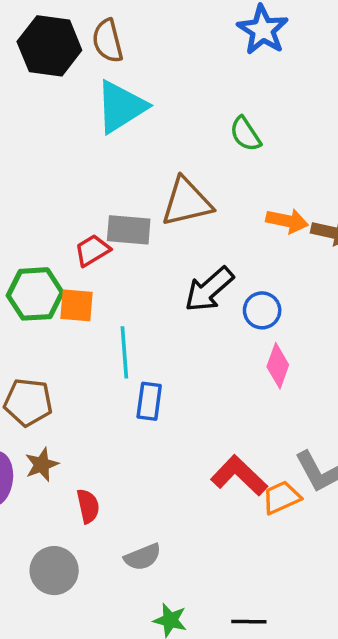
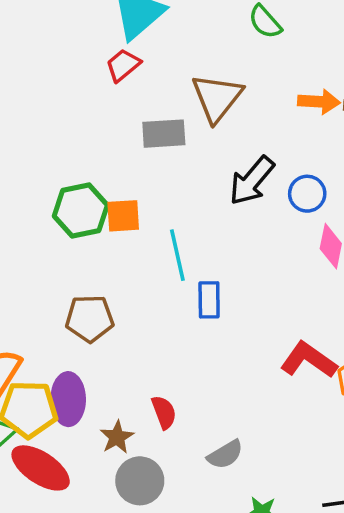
brown triangle: (187, 202) -> (217, 98), turned -30
red trapezoid: (92, 250) -> (123, 65), moved
brown star: (42, 464) -> (117, 437), moved

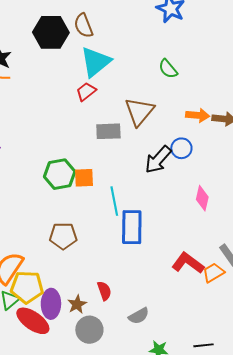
blue circle: (307, 194) -> (181, 148), moved
blue rectangle: (209, 300) -> (132, 227), size x1.6
purple ellipse: (68, 399) -> (51, 304), moved

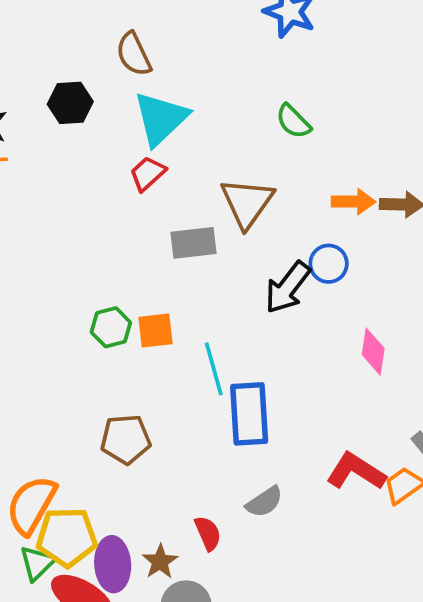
black hexagon: (51, 32) -> (70, 103), moved, size x0.7
green hexagon: (60, 174) -> (111, 327), size x0.7
gray semicircle: (139, 316) -> (264, 502), moved

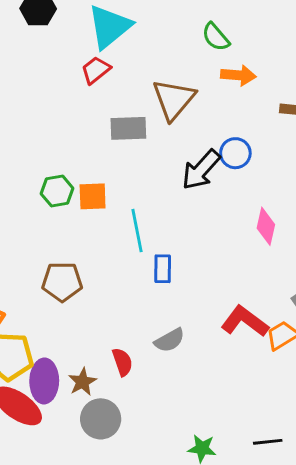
orange arrow: (353, 202) -> (238, 75), moved
blue rectangle: (249, 414) -> (163, 269), size x0.6

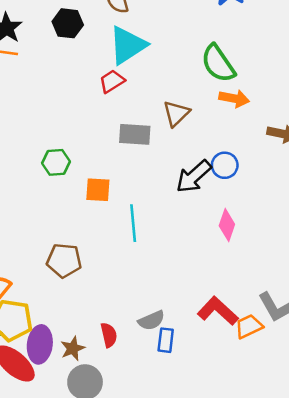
green semicircle: (216, 37) -> (218, 63), size x1.5
brown triangle: (174, 99) -> (176, 113), size x0.7
green hexagon: (57, 191) -> (56, 162), moved
pink diamond: (266, 226) -> (227, 225), moved
blue rectangle: (163, 269) -> (166, 340), moved

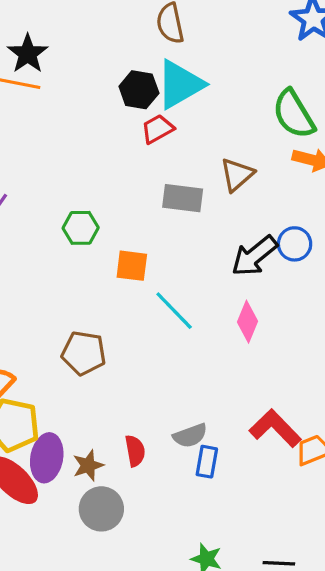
black hexagon: (68, 23) -> (139, 90), moved
cyan line: (133, 223) -> (174, 311), turned -42
pink diamond: (227, 225) -> (247, 322), moved

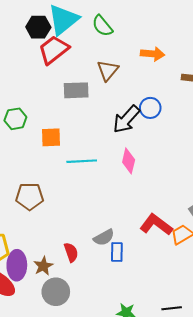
green semicircle: (294, 114) -> (102, 26), moved, size x0.7
red trapezoid: (157, 129) -> (54, 50), size x1.5
cyan line: (174, 311) -> (82, 161), turned -40

